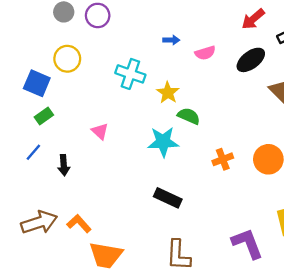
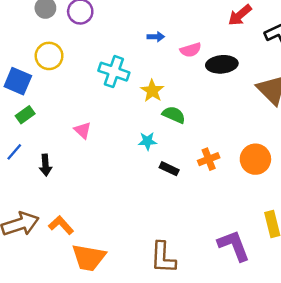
black ellipse: (251, 60) -> (222, 64), moved, turned 32
cyan star: (163, 142) -> (147, 141), size x0.6
black rectangle: (168, 198) -> (169, 169), moved, size x0.7

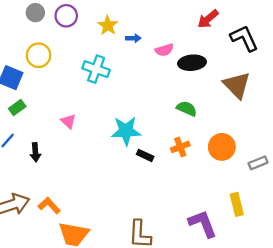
yellow star: (152, 91) -> (108, 25), moved
green semicircle: (174, 115) -> (187, 109), moved
cyan star: (147, 141) -> (126, 131), size x1.8

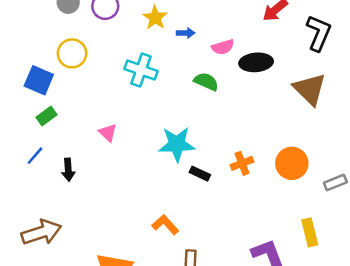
black L-shape: (244, 38) -> (319, 33), turned 48
green semicircle: (187, 109) -> (206, 82), moved
orange L-shape: (49, 206) -> (165, 225), moved

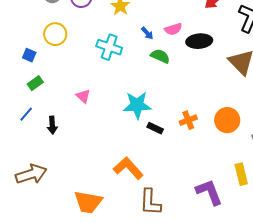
blue arrow: (186, 33) -> (147, 33), moved, turned 48
blue square: (39, 80) -> (29, 55), size x0.6
orange L-shape: (165, 225) -> (128, 168), size x1.4

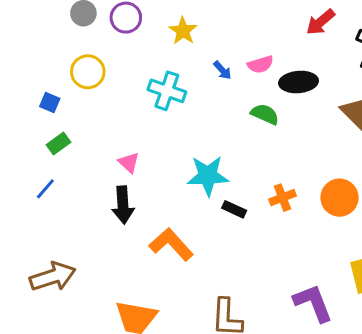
green semicircle: (160, 56) -> (265, 114), moved
black arrow: (52, 125) -> (123, 205), moved, size x1.4
orange L-shape: (128, 168) -> (171, 244), moved

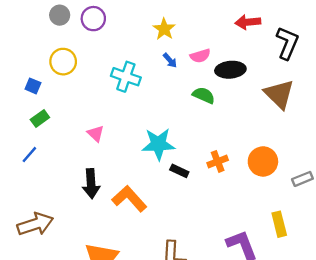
red arrow: (320, 22) -> (248, 22), turned 35
yellow star: (183, 31) -> (164, 29), moved
black arrow: (123, 205) -> (91, 184), moved

